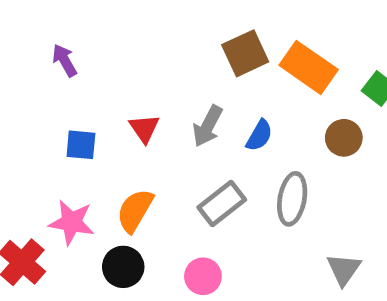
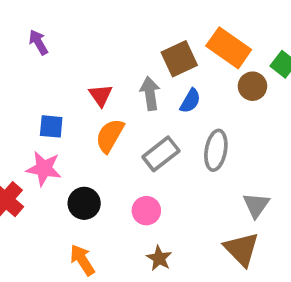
brown square: (245, 53) -> (179, 59), moved
gray arrow: (208, 126) -> (150, 94), turned 144
brown circle: (344, 138) -> (252, 86), moved
blue square: (81, 145) -> (51, 126), moved
orange semicircle: (135, 211) -> (110, 136), moved

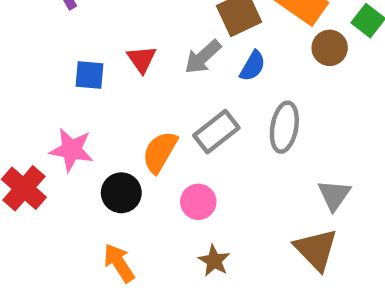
gray arrow: (150, 94) -> (203, 57), turned -124
blue square: (51, 126) -> (90, 75), moved
orange semicircle: (110, 136) -> (160, 152), moved

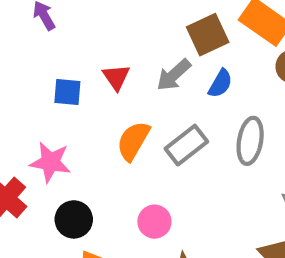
orange semicircle: (160, 152) -> (133, 141), moved
black circle: (121, 193) -> (74, 219), moved
pink circle: (198, 202) -> (154, 222), moved

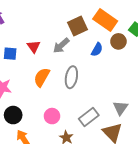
blue semicircle: (220, 83) -> (97, 50), moved
gray ellipse: (250, 141) -> (71, 77), moved
gray rectangle: (186, 145) -> (89, 117), moved

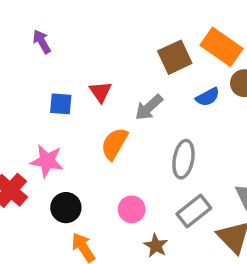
gray arrow: (61, 45) -> (149, 107), moved
blue semicircle: (97, 50) -> (208, 97), turned 32
gray ellipse: (71, 77) -> (183, 159), moved

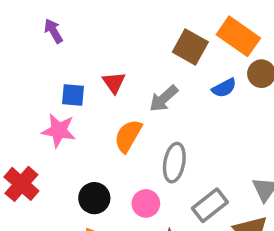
brown square: (175, 57) -> (190, 47), turned -36
gray ellipse: (183, 159) -> (174, 163), moved
pink star: (47, 161) -> (59, 131), moved
black circle: (66, 208) -> (94, 198), moved

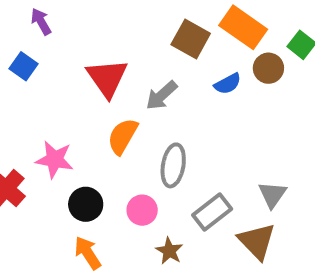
red triangle: (114, 83) -> (107, 78), size x1.6
blue square: (73, 95) -> (23, 66), moved, turned 30
pink star: (59, 131) -> (55, 160), moved

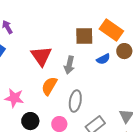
brown square: (191, 39) -> (84, 36), turned -30
gray arrow: (162, 95) -> (69, 65), turned -36

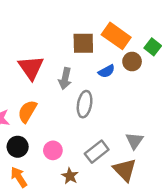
orange semicircle: (49, 86) -> (27, 111), moved
gray ellipse: (75, 101) -> (85, 104), moved

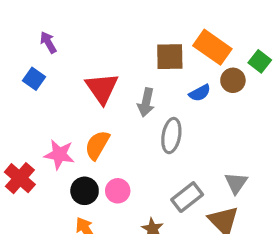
pink circle: (53, 150) -> (118, 191), moved

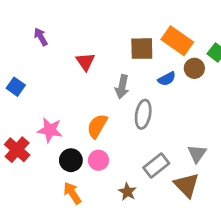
blue square: (34, 79) -> (16, 87), moved
red triangle: (102, 88) -> (85, 62), moved, size x0.7
orange semicircle: (97, 145) -> (97, 126), moved

